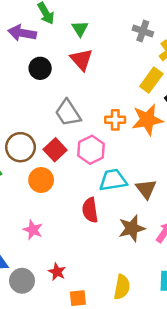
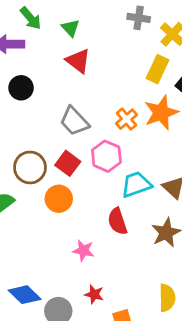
black circle: (40, 68) -> (21, 88), moved
orange cross: (115, 120) -> (127, 119), turned -30
pink star: (33, 230) -> (83, 250), moved

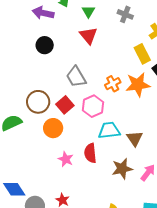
gray cross: (139, 18) -> (125, 14), moved
yellow rectangle: (158, 69) -> (142, 54), turned -66
pink star: (83, 250) -> (66, 159), moved

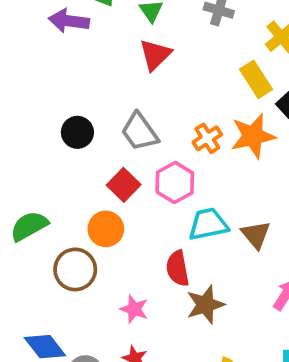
red triangle: (88, 36) -> (155, 55), turned 30
black circle: (45, 45) -> (77, 132), moved
brown circle: (38, 102) -> (75, 269), moved
pink star: (66, 159) -> (134, 309), moved
brown star: (122, 169) -> (205, 305), moved

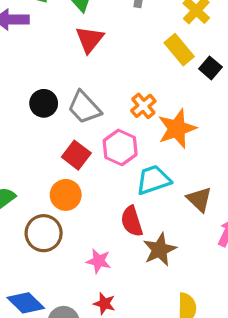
black circle: (77, 132) -> (44, 103), moved
orange star: (253, 136) -> (177, 129), moved
brown triangle: (256, 235) -> (199, 199), moved

